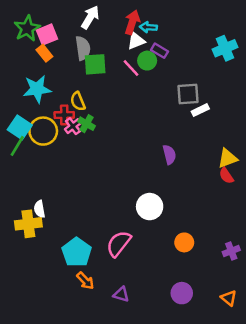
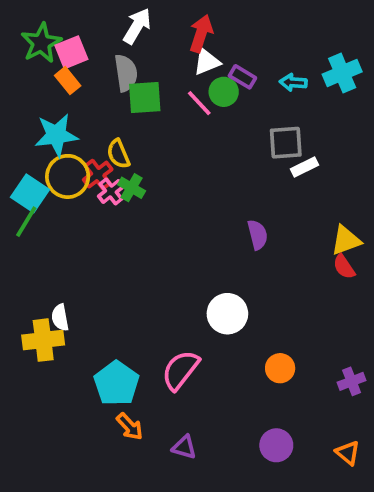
cyan arrow: (148, 27) -> (293, 82), moved
red cross: (64, 115) -> (98, 175), turned -36
yellow circle: (43, 131) -> (68, 176), moved

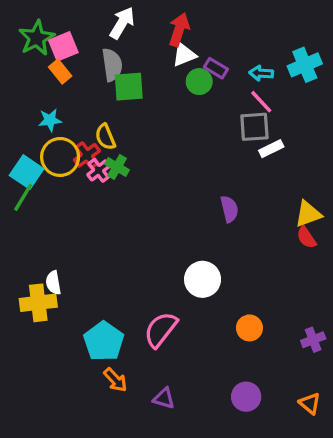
pink line: (199, 103) -> (261, 102), moved
cyan star: (56, 135) -> (50, 120), size x0.6

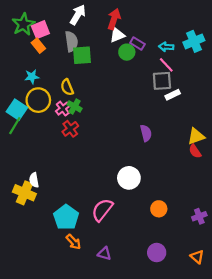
red cross: (87, 155) -> (70, 129), moved
yellow cross: (38, 303) -> (24, 193), turned 30

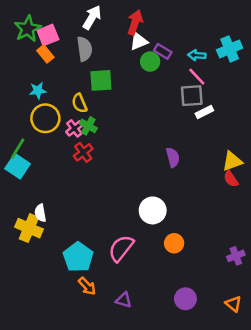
green square: (82, 55) -> (101, 80), moved
cyan square: (17, 110) -> (18, 166), moved
orange circle: (159, 209) -> (174, 243), moved

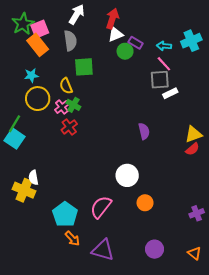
orange rectangle: (45, 54) -> (38, 45), size x1.5
red semicircle: (231, 179) -> (192, 149), turned -96
purple triangle: (124, 300) -> (103, 250), size x1.6

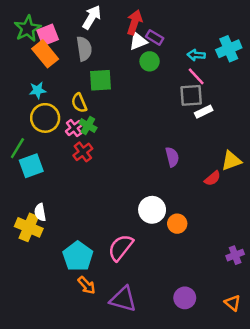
purple rectangle: (136, 43) -> (155, 37), moved
cyan square: (14, 139) -> (31, 166), moved, turned 36
red semicircle: (192, 149) -> (212, 178), moved
orange circle: (145, 203) -> (177, 224), moved

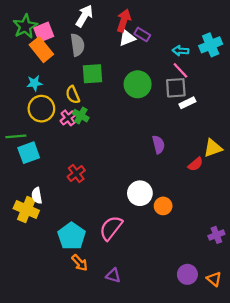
green circle: (150, 61) -> (138, 84), moved, size x1.5
green line: (17, 148) -> (16, 136), turned 54
red cross: (83, 152) -> (76, 174), moved
purple circle: (185, 298) -> (187, 274), moved
purple triangle: (123, 299) -> (113, 275), size x0.6

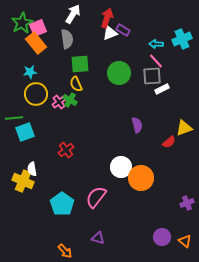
yellow semicircle: (73, 95) -> (76, 84), moved
orange circle: (163, 206) -> (141, 178), size x1.6
orange arrow: (80, 263) -> (65, 251), moved

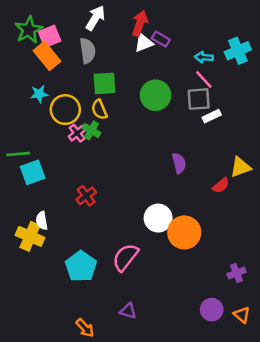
yellow circle: (36, 94) -> (65, 110), moved
purple cross: (187, 203) -> (237, 273), moved

